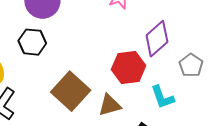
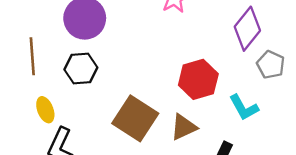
purple diamond: (157, 39) -> (247, 29), moved

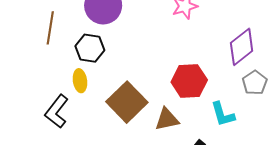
yellow ellipse: (45, 110) -> (80, 81), moved

